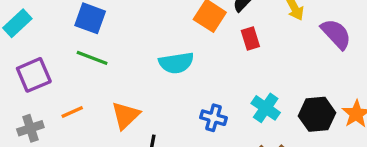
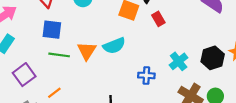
cyan cross: (266, 108) -> (179, 61), turned 30
orange triangle: (126, 115) -> (87, 51), moved

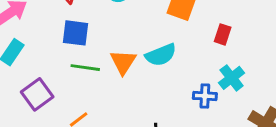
red rectangle: (158, 19) -> (223, 34), moved, turned 48
cyan cross: (179, 61) -> (232, 78), moved

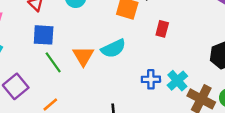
green line: (85, 68) -> (53, 62), turned 50
cyan cross: (232, 78) -> (177, 81), moved

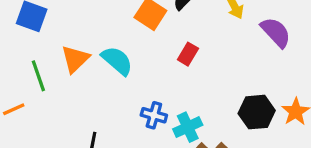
cyan semicircle: (113, 48) -> (117, 61), turned -130
green line: (53, 62) -> (38, 76), moved

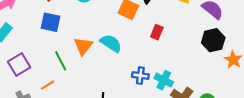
black hexagon: (257, 112) -> (213, 40), moved
cyan cross: (188, 127) -> (164, 80), turned -30

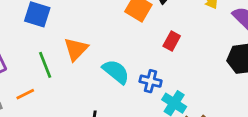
cyan semicircle: (111, 43) -> (116, 72), moved
blue cross: (140, 76) -> (151, 81), moved

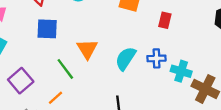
cyan semicircle: (116, 72) -> (126, 58), turned -80

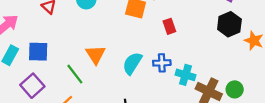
red rectangle: (165, 20) -> (169, 26), turned -32
blue square: (47, 29) -> (38, 52), moved

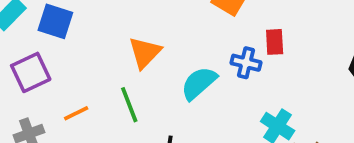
blue cross: (162, 63) -> (246, 63), moved
green line: (75, 74) -> (129, 105), moved

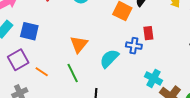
orange line: (76, 113) -> (42, 72), moved, turned 64

